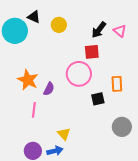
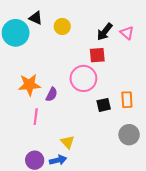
orange star: (28, 80) -> (29, 85), turned -30
orange rectangle: (117, 84) -> (127, 100), moved

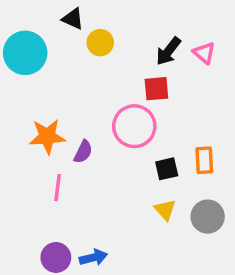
black triangle: (36, 18) -> (73, 19), moved
yellow triangle: (68, 142) -> (165, 210), moved

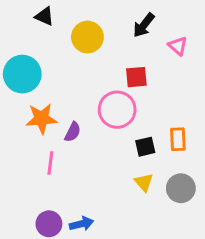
black triangle: (73, 19) -> (44, 16), moved
yellow circle: (100, 43) -> (87, 37), size x1.4
black arrow: (168, 51) -> (144, 25), moved
cyan circle: (25, 53) -> (22, 74), moved

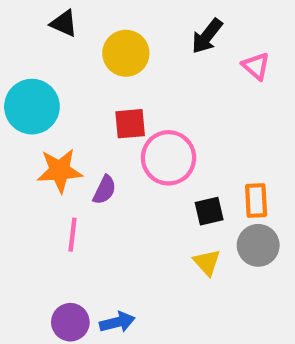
red square: (136, 77) -> (130, 124), moved
gray circle: (181, 188) -> (258, 245), moved

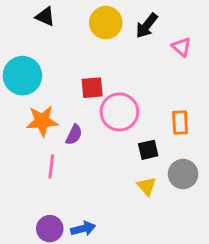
yellow circle: (126, 53) -> (106, 23), moved
orange rectangle: (256, 201) -> (180, 123), moved

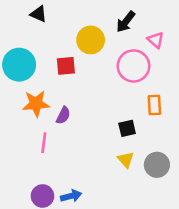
yellow circle: (106, 23) -> (91, 40), moved
red square: (92, 88) -> (66, 66), moved
pink circle: (119, 112) -> (134, 66), moved
gray circle: (183, 174) -> (157, 165), moved

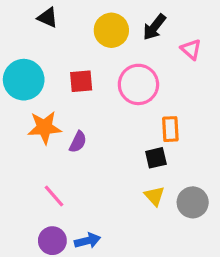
yellow circle: (91, 40) -> (111, 30), moved
pink circle: (134, 66) -> (138, 84), moved
orange rectangle: (154, 105) -> (170, 129), moved
pink line: (44, 143) -> (54, 196), moved, turned -48

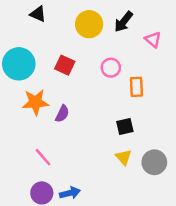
red square: (81, 81) -> (65, 65), turned 30
pink circle: (138, 84) -> (111, 68), size x0.6
orange rectangle: (170, 129) -> (136, 87), moved

